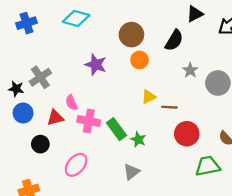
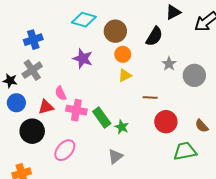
cyan diamond: (76, 18) -> (84, 20), moved
blue cross: (27, 23) -> (33, 40), moved
yellow triangle: (149, 97) -> (125, 75), moved
black circle: (40, 144) -> (32, 131), size x1.5

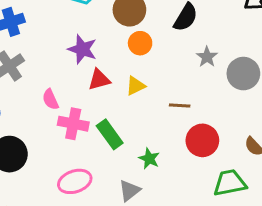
yellow triangle: (125, 75) -> (136, 86), moved
red triangle: (46, 107) -> (99, 80), moved
green star: (122, 127) -> (149, 159), moved
pink ellipse: (65, 150) -> (75, 181), moved, turned 30

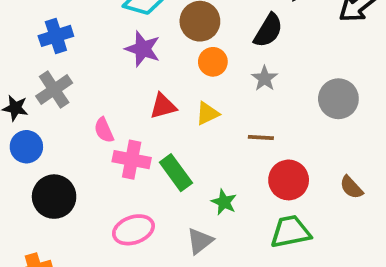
purple star: (82, 49) -> (143, 49), moved
gray star: (207, 57) -> (265, 78), moved
green trapezoid: (230, 183) -> (290, 232), moved

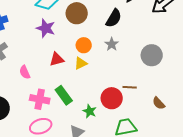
orange circle: (213, 62) -> (84, 45), moved
brown line: (261, 138) -> (130, 87), moved
pink cross: (132, 160) -> (40, 99), moved
red circle: (289, 180) -> (112, 98), moved

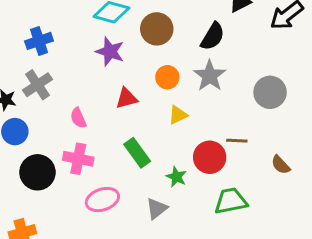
gray star: (112, 44) -> (210, 76), size x1.5
yellow triangle: (81, 63) -> (178, 115), moved
pink cross: (40, 99) -> (78, 159), moved

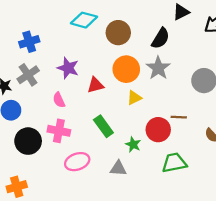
purple star: (110, 52) -> (68, 68), moved
orange circle: (167, 77) -> (126, 69), size x1.5
gray triangle: (157, 209) -> (118, 168), turned 42

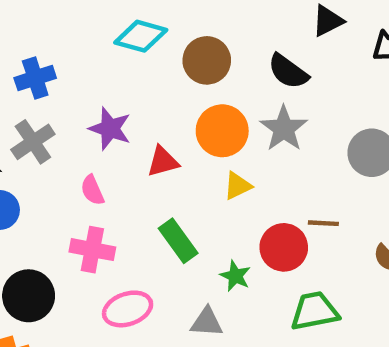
black semicircle: (161, 38) -> (288, 71), turned 95
black circle: (28, 141) -> (29, 296), moved

